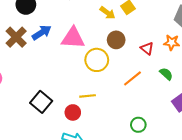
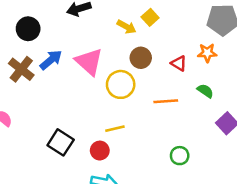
pink triangle: (73, 38) -> (89, 62), turned 45
orange line: (132, 78) -> (166, 101), turned 42

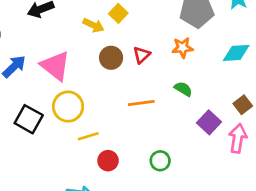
red triangle: (179, 63) -> (142, 55), moved, turned 49
yellow circle: (121, 84) -> (68, 107), moved
black square: (61, 142) -> (29, 119), moved
red circle: (100, 151) -> (108, 161), moved

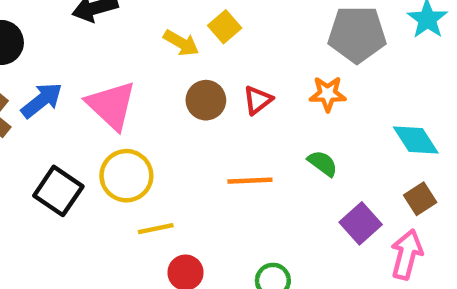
cyan diamond: (236, 53) -> (416, 140), moved, turned 56

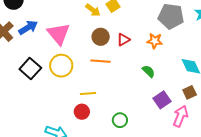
orange line: (250, 181) -> (101, 61), moved
yellow line: (156, 229) -> (88, 93), moved

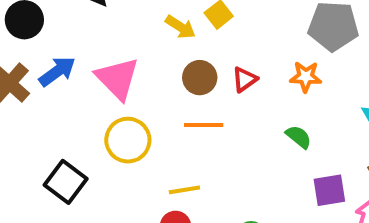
black square: (30, 68) -> (66, 182), moved
purple square: (162, 100) -> (329, 190), turned 30

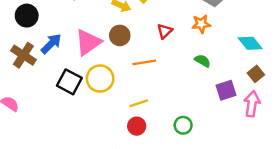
pink triangle: (117, 78) -> (88, 42), turned 48
brown circle: (200, 78) -> (120, 35), moved
black square: (66, 182) -> (69, 82), moved

